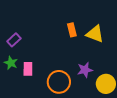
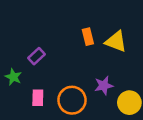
purple rectangle: (14, 40) -> (37, 56), moved
pink rectangle: (28, 69) -> (38, 98), moved

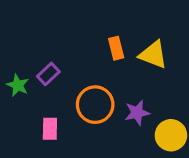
green star: (13, 77) -> (18, 85), moved
orange circle: (72, 100) -> (95, 105), moved

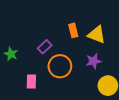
purple rectangle: (48, 74) -> (45, 47), moved
purple star: (137, 113) -> (94, 61), moved

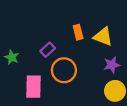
purple star: (94, 61) -> (112, 65), moved
pink rectangle: (31, 82) -> (34, 87), size x1.5

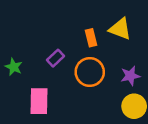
yellow triangle: (103, 37) -> (120, 29), moved
orange circle: (64, 70) -> (90, 72), moved

